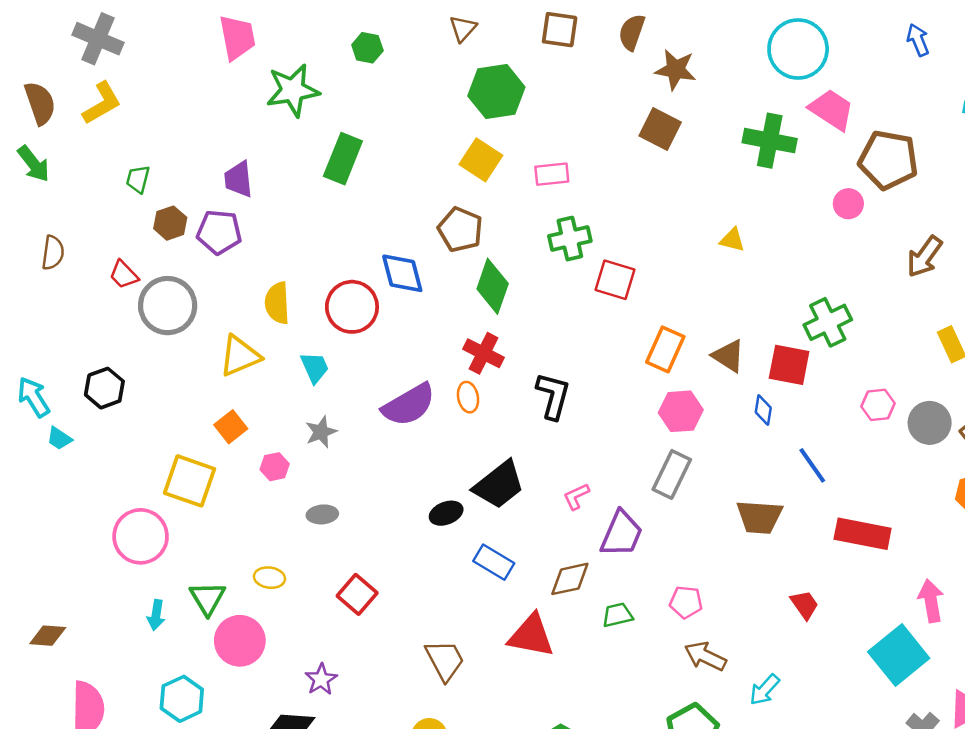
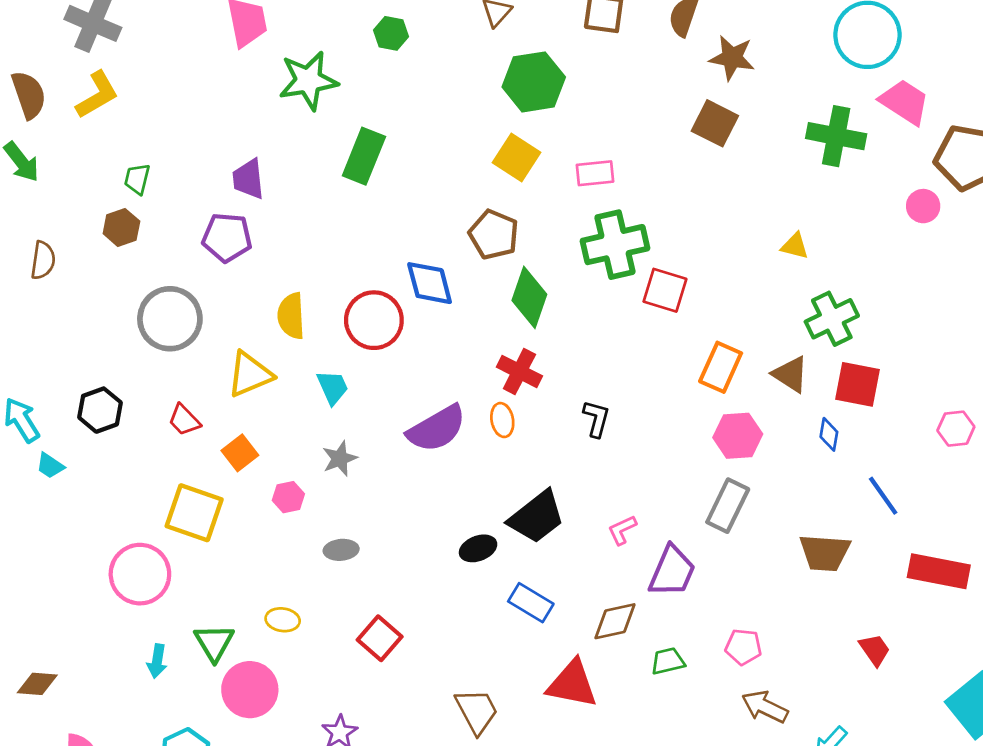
brown hexagon: (170, 223) -> (121, 227), moved
green cross: (570, 239) -> (615, 245), size x1.4
red trapezoid: (124, 275) -> (184, 420), moved
green cross: (828, 322) -> (832, 319), moved
black L-shape: (553, 396) -> (596, 419), size x0.7

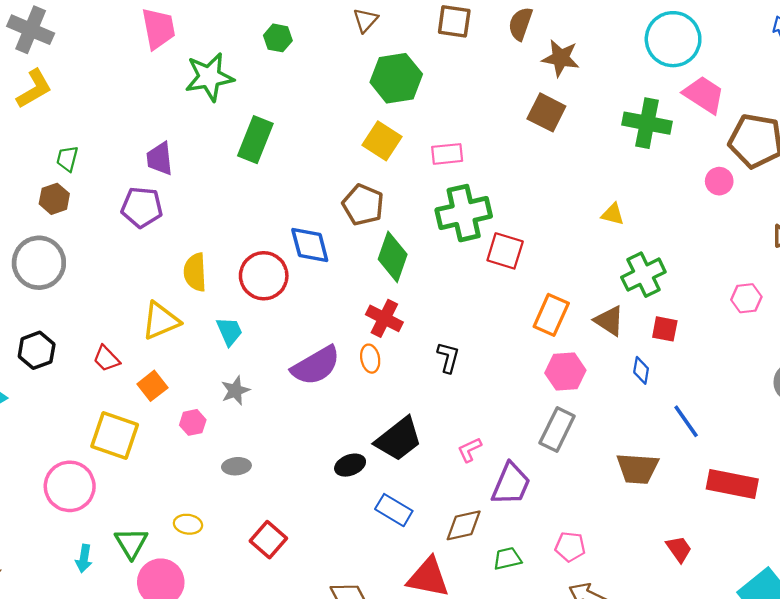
gray circle: (170, 319) -> (39, 263), moved
red square: (857, 384) -> (665, 329), size x0.7
pink hexagon: (956, 429) -> (746, 298), moved

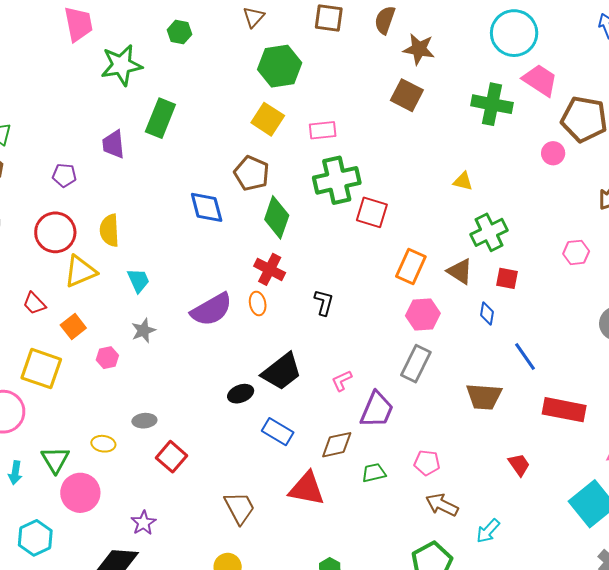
purple trapezoid: (160, 159) -> (113, 144), moved
purple pentagon: (142, 207) -> (64, 175), size x0.7
red circle: (264, 276) -> (55, 232), moved
gray ellipse: (236, 466) -> (144, 421), moved

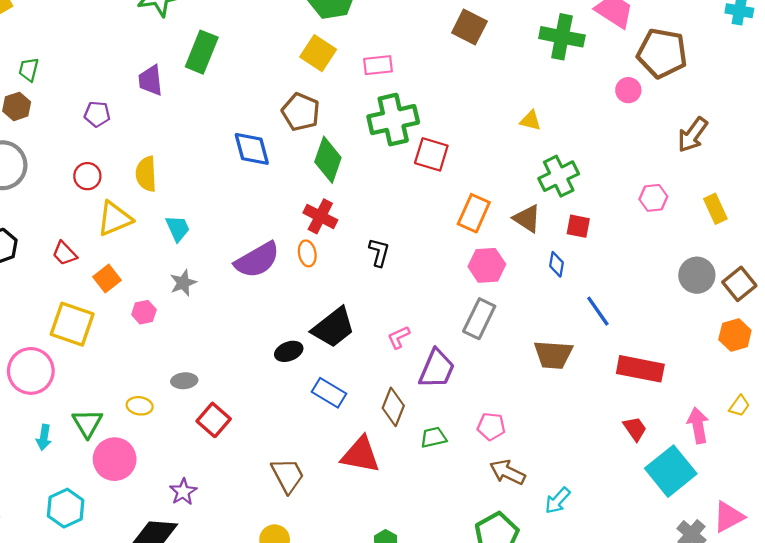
red circle: (55, 232) -> (87, 176), size x0.6
brown diamond: (337, 445) -> (393, 407), turned -56
red trapezoid: (519, 465) -> (635, 429), moved

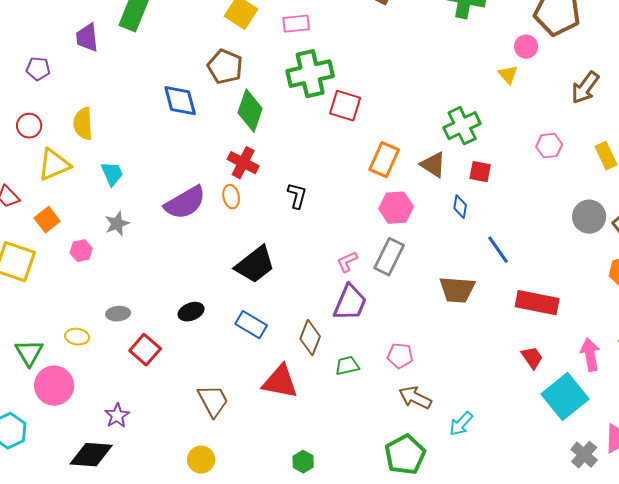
yellow triangle: (530, 121) -> (508, 75), moved, turned 35
pink L-shape: (399, 337) -> (347, 262), moved
black ellipse: (289, 351) -> (191, 312), moved

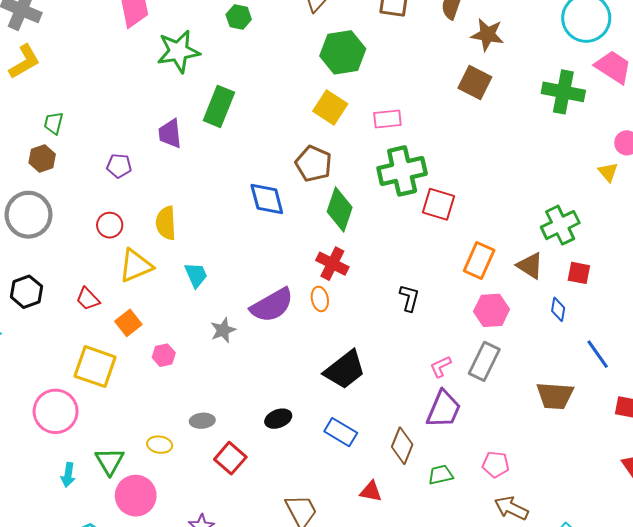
black L-shape: (297, 196) -> (409, 298), moved
gray star: (117, 224) -> (223, 330), moved
red triangle: (280, 382) -> (371, 491), size x0.6

